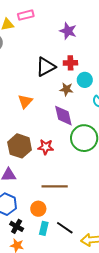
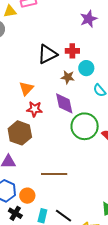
purple star: (68, 31) -> (89, 19), moved, turned 30
red star: (46, 147) -> (34, 109), moved
orange circle: (38, 209) -> (27, 196), moved

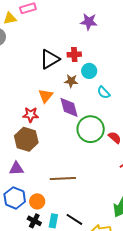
purple star: (89, 19) -> (89, 22), turned 30
orange triangle: (26, 88) -> (46, 96), moved
red star: (34, 109) -> (31, 115), moved
black cross: (15, 213) -> (34, 221), moved

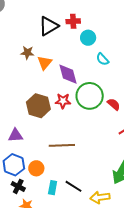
brown star: (71, 81) -> (27, 53), moved
red star: (31, 115) -> (63, 101), moved
brown hexagon: (26, 139) -> (38, 106), moved
black cross: (34, 221) -> (18, 186), moved

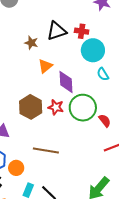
cyan circle: (88, 38) -> (93, 50), size x1.5
brown star: (27, 53) -> (31, 43), moved

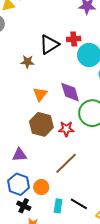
orange triangle: (45, 66) -> (40, 94), moved
red star: (56, 107) -> (66, 129), moved
brown line: (46, 150) -> (66, 163), turned -40

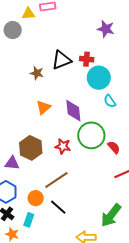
brown hexagon: (41, 124) -> (31, 148), moved
orange circle: (41, 187) -> (36, 198), moved
black line: (79, 204) -> (58, 207), moved
cyan rectangle: (58, 206) -> (29, 220), moved

